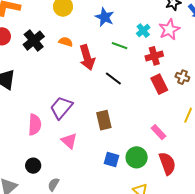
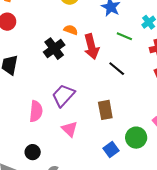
black cross: (34, 41) -> (54, 49), moved
green circle: (137, 157) -> (136, 138), moved
blue square: (111, 159) -> (111, 150), turned 35

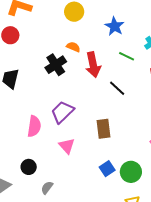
green circle: (136, 138) -> (131, 172), moved

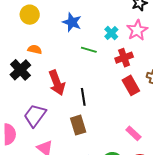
red arrow: (93, 65) -> (57, 83), moved
black line: (117, 88) -> (83, 97), moved, turned 48

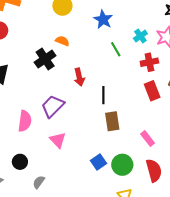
green line: (89, 50) -> (116, 49), turned 35
red arrow: (57, 83) -> (79, 77), size x0.7
brown rectangle: (78, 125) -> (112, 121), moved

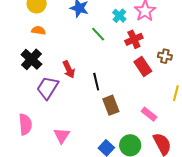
orange semicircle: (62, 41) -> (38, 30), moved
purple trapezoid: (53, 106) -> (48, 88), moved
pink triangle: (58, 140) -> (62, 136), turned 30

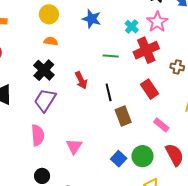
green line: (98, 34) -> (111, 56), moved, turned -42
red cross: (134, 39) -> (146, 50), size x1.4
red rectangle: (143, 67) -> (149, 89), moved
purple trapezoid: (48, 88) -> (45, 100), moved

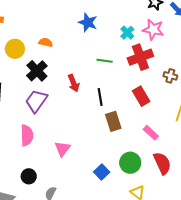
yellow circle: (49, 14) -> (15, 49), moved
pink star: (157, 22) -> (153, 30), turned -30
blue square: (119, 159) -> (102, 172), moved

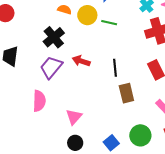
yellow circle: (15, 49) -> (87, 15), moved
green line: (105, 61) -> (109, 23), moved
red arrow: (74, 83) -> (81, 61), moved, turned 126
black circle: (29, 176) -> (75, 143), moved

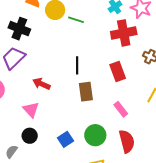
black cross: (54, 37) -> (19, 29), turned -35
red arrow: (81, 61) -> (41, 84), moved
pink triangle: (74, 117) -> (31, 110), turned -30

